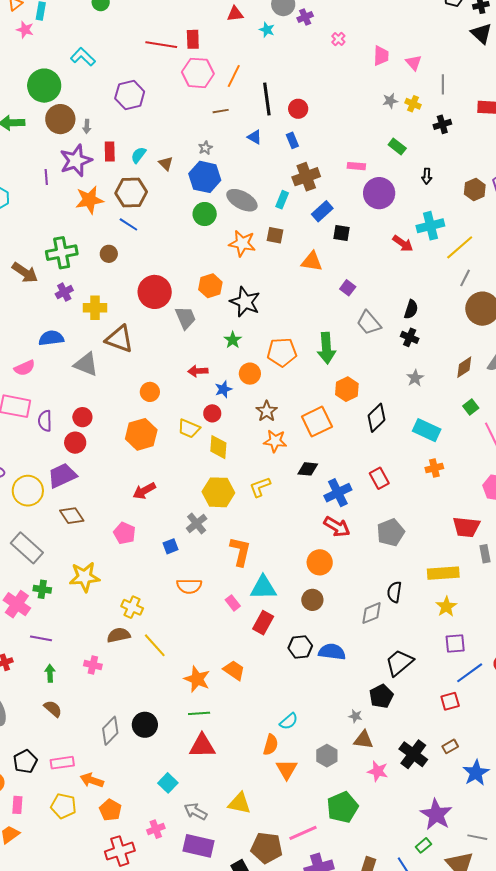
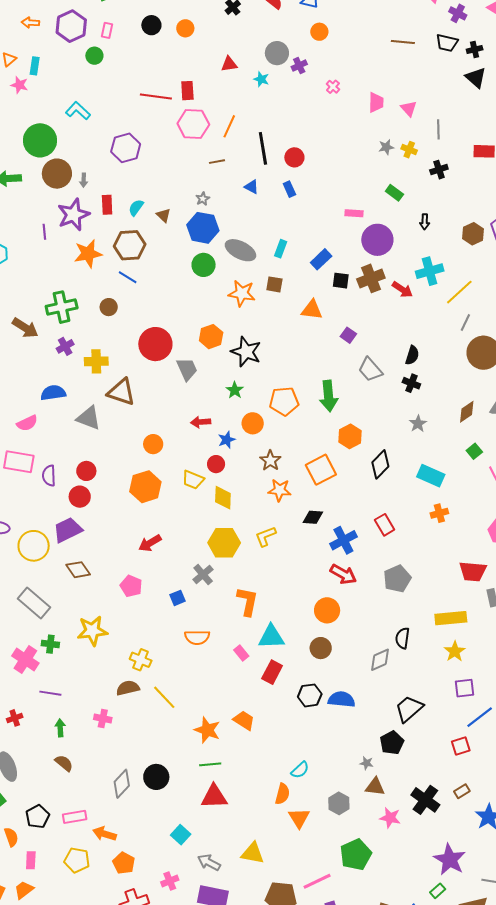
brown cross: (306, 177) -> (371, 278), moved

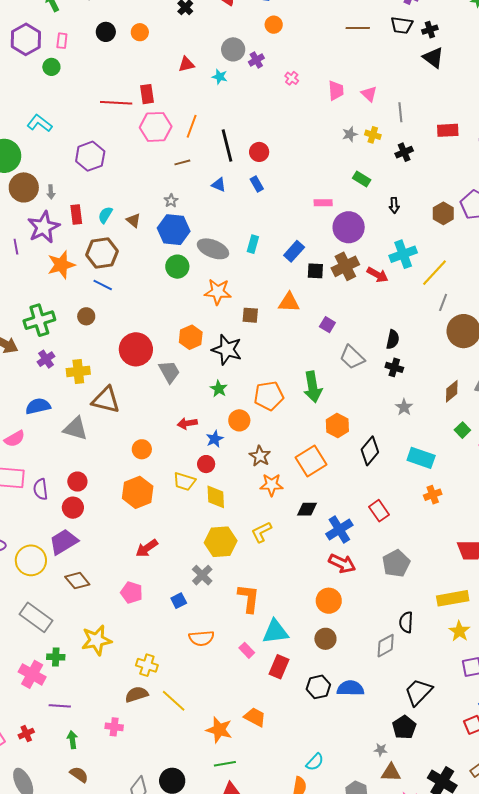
brown square: (274, 284) -> (250, 315), moved

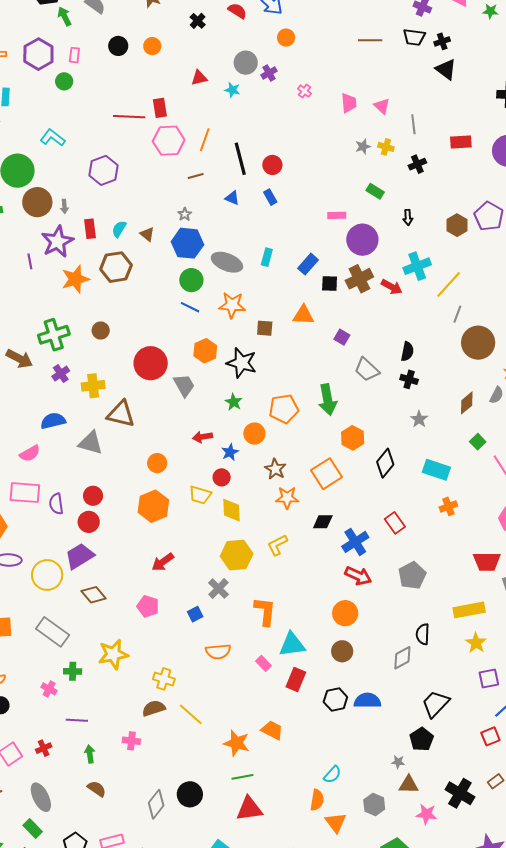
blue line: (103, 285) -> (190, 307), moved
pink cross: (32, 674) -> (49, 689), size x0.6

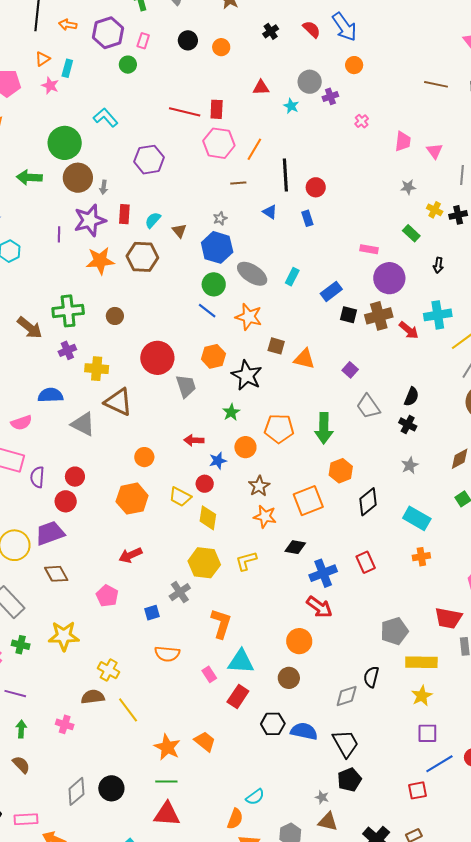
yellow cross: (386, 147) -> (435, 210), moved
orange triangle: (303, 315) -> (304, 359), moved
gray pentagon: (412, 575) -> (394, 631), moved
black trapezoid: (436, 704) -> (345, 743), moved, turned 96

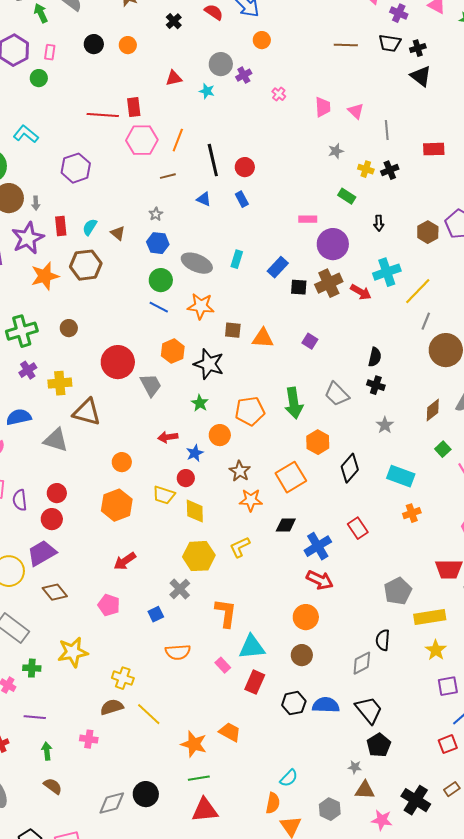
blue hexagon: (217, 247) -> (158, 243), size x0.7
gray trapezoid: (368, 406) -> (337, 394), moved
gray diamond: (76, 791) -> (112, 803), turned 36

